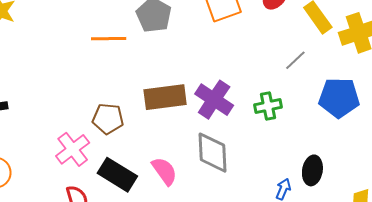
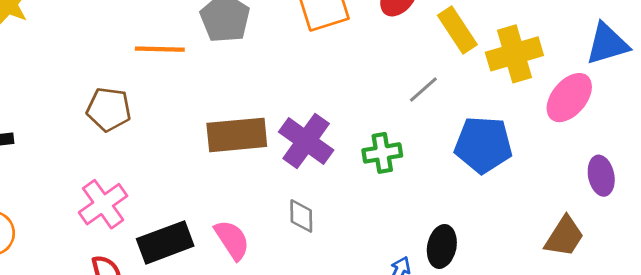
brown pentagon: (108, 119) -> (109, 109), moved
gray diamond: (213, 153) -> (301, 216), size x0.6
black rectangle: (117, 175) -> (165, 242), turned -54

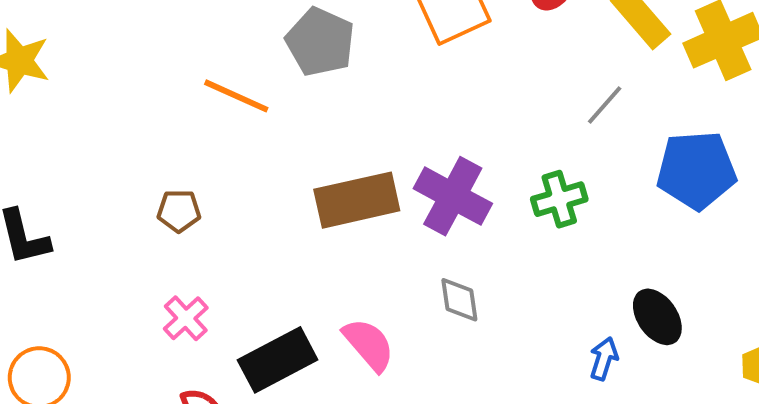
orange line: (160, 49) -> (236, 96), turned 30
brown pentagon: (109, 109) -> (179, 211), moved, size x0.7
pink cross: (103, 204) -> (186, 318), size x0.7
black ellipse: (442, 246) -> (657, 317), turned -39

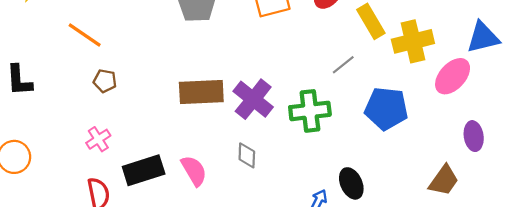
orange line: (236, 96) -> (85, 35), moved
green cross: (559, 199) -> (310, 111), size x1.4

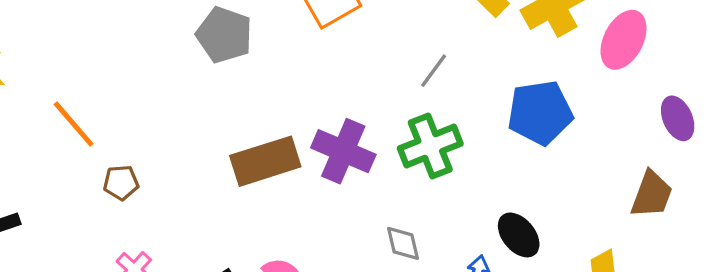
orange line: (85, 35) -> (74, 124), turned 30
gray line: (343, 65) -> (434, 71), moved
gray diamond: (247, 155) -> (403, 243), moved

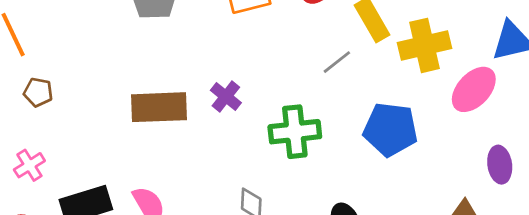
gray line: (434, 71) -> (337, 62), moved
purple cross: (343, 151) -> (226, 96), moved, size x0.6

